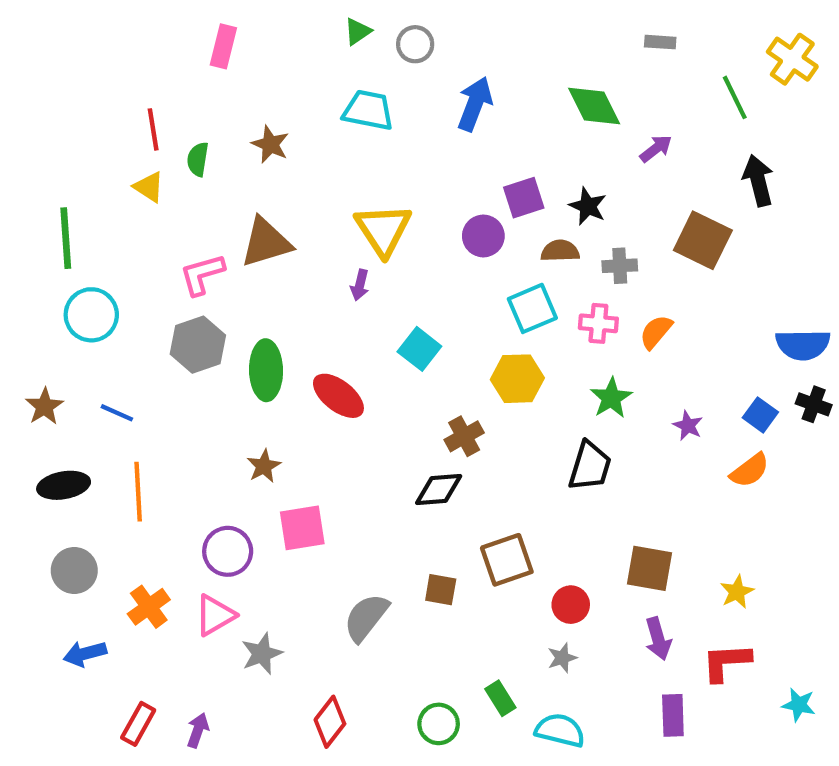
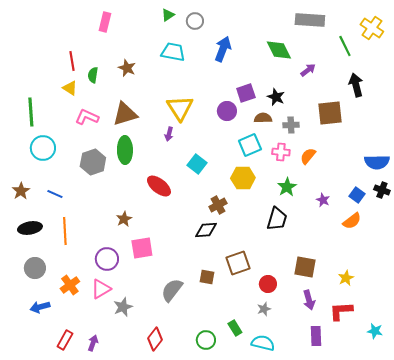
gray rectangle: (660, 42) -> (310, 20), size x2.0
brown square: (703, 240) -> (330, 113), turned -32
pink L-shape: (202, 274) -> (87, 117), moved, turned 40
green ellipse: (266, 370) -> (125, 150), moved

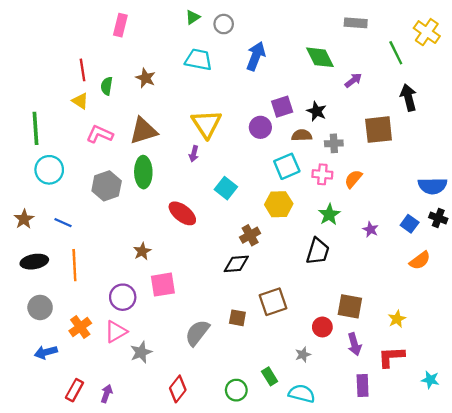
gray rectangle: (310, 20) -> (356, 23), size x0.7
orange semicircle: (352, 221) -> (420, 260), moved
red circle: (268, 284) -> (322, 327), moved

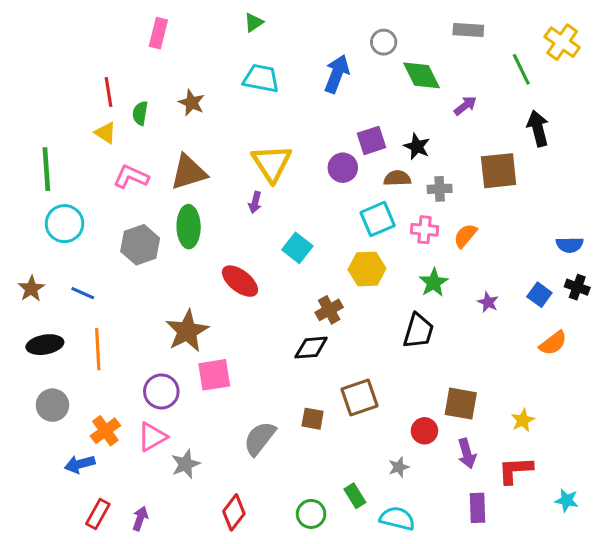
gray circle: (224, 24) -> (384, 42), moved
blue semicircle: (433, 186) -> (570, 245), size x0.7
brown star: (142, 251) -> (187, 331), size x1.8
blue arrow: (46, 352) -> (80, 464), moved

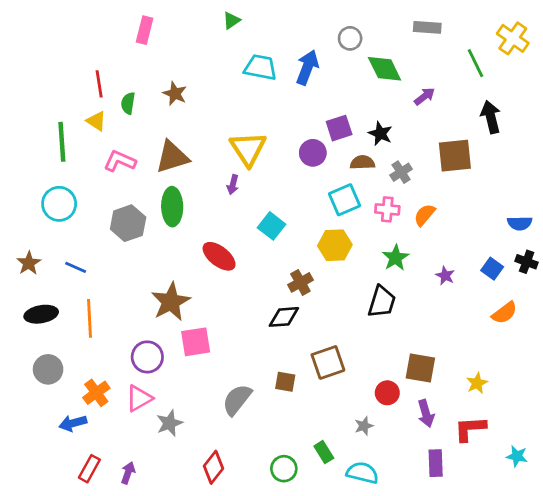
cyan trapezoid: (261, 78) -> (260, 67), moved
green line: (46, 169) -> (62, 142), moved
gray cross: (440, 189) -> (401, 172), turned -30

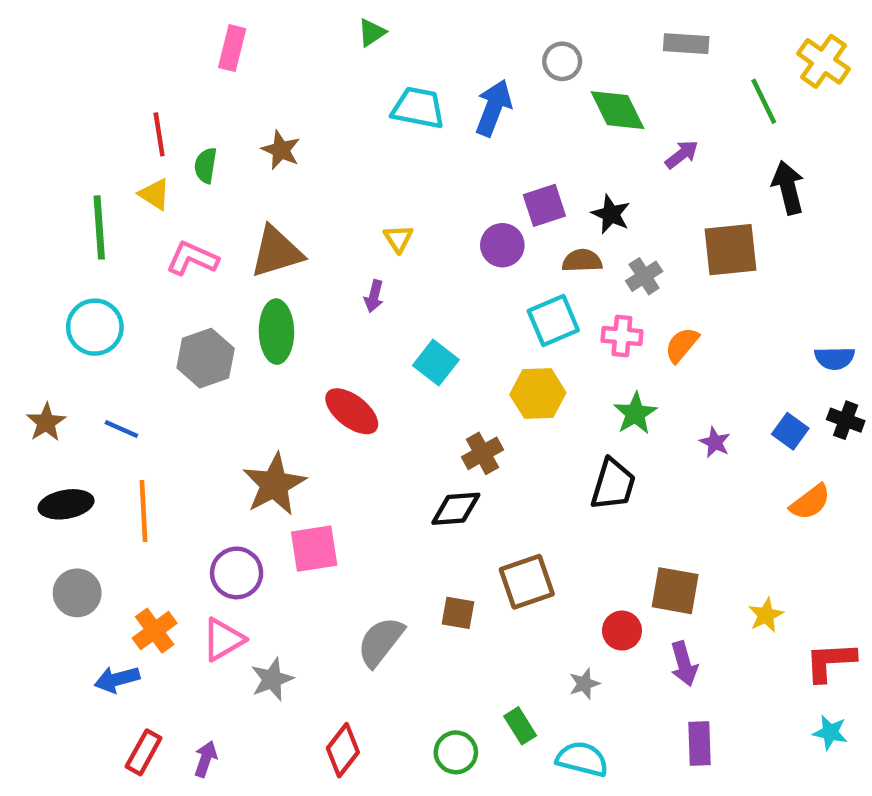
yellow triangle: (248, 149) -> (398, 239), size x0.5
red L-shape: (470, 429) -> (830, 662), moved

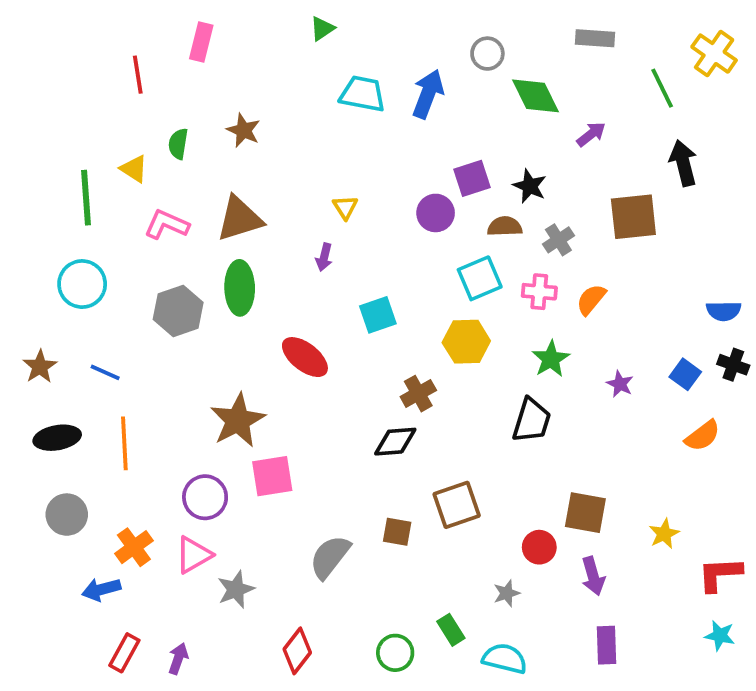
red line: (159, 134) -> (138, 75), moved
cyan square: (436, 363) -> (378, 315), turned 33

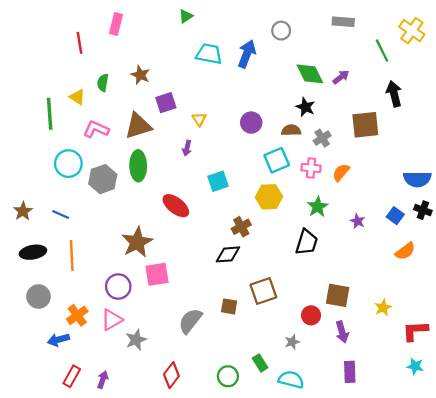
green diamond: (535, 96) -> (310, 74), moved
purple square: (472, 178) -> (166, 103), moved
cyan circle: (82, 284) -> (68, 164), moved
blue semicircle: (724, 311) -> (417, 179), size x1.4

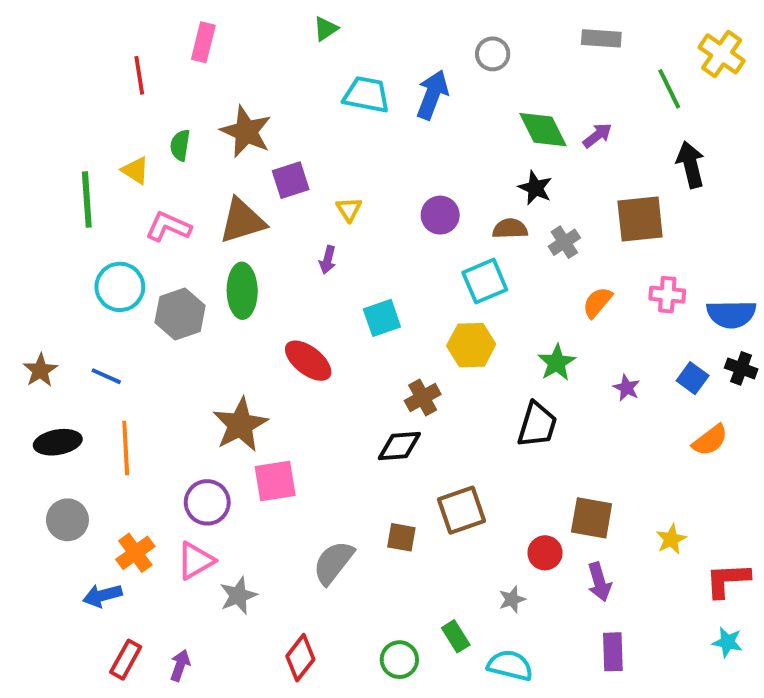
brown star: (140, 75) -> (246, 132), size x1.5
pink cross: (311, 168) -> (667, 295), moved

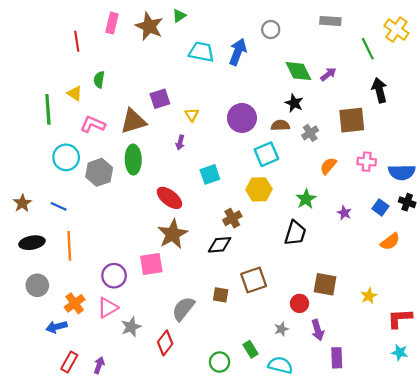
brown star: (246, 132) -> (149, 26), moved
purple circle: (440, 215) -> (242, 118), size x1.4
brown star: (240, 425) -> (173, 234), moved
purple arrow: (599, 582) -> (318, 330), moved
red diamond: (300, 658) -> (165, 343), moved

